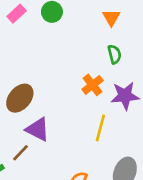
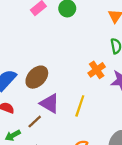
yellow line: (100, 128) -> (80, 106), moved

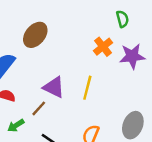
brown ellipse: (37, 77) -> (35, 35), moved

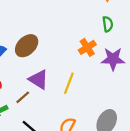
brown ellipse: (35, 35) -> (27, 46), moved

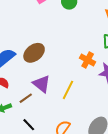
orange cross: (87, 47) -> (88, 60), turned -35

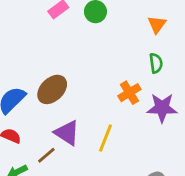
orange cross: (88, 60) -> (129, 93), turned 35

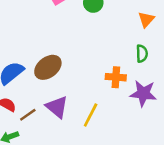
orange cross: (129, 93) -> (116, 77), turned 30
brown line: (46, 155) -> (28, 115), moved

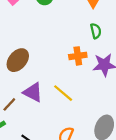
yellow line: (91, 115) -> (63, 93), turned -65

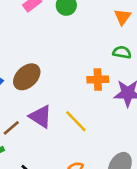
green semicircle: (96, 31) -> (122, 52), turned -72

